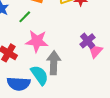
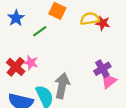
pink star: (37, 41) -> (31, 63), moved, size x0.6

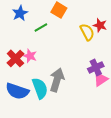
yellow semicircle: (90, 19) -> (87, 32), moved, turned 66

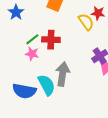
green line: (41, 28) -> (32, 39), moved
red cross: (15, 58) -> (51, 40), moved, turned -36

